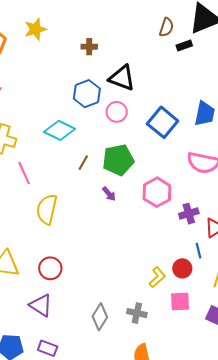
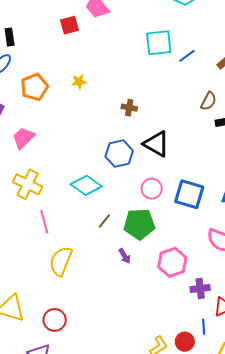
yellow star: (35, 29) -> (79, 82), size x0.7
pink circle: (117, 112) -> (152, 189), moved
blue square: (163, 122) -> (189, 194), turned -32

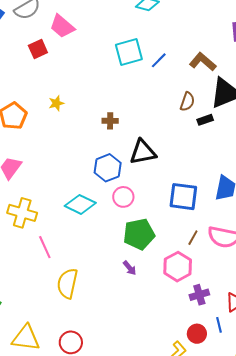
black triangle: (156, 144) -> (143, 152), turned -32
pink circle: (152, 189) -> (123, 197), moved
brown line: (104, 221) -> (193, 238), moved
purple cross: (200, 289) -> (199, 295), moved
red circle: (185, 342) -> (197, 334), moved

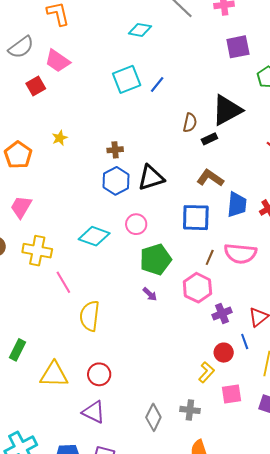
brown L-shape: (203, 62) -> (210, 178), moved
blue hexagon: (108, 168) -> (116, 181), moved

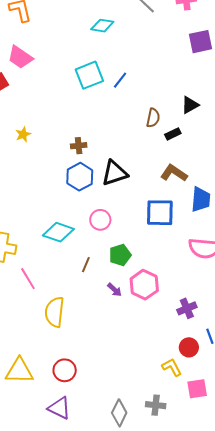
black triangle: (227, 110) -> (190, 105), size x0.6
brown line: (210, 257) -> (86, 265), moved
green pentagon: (156, 260) -> (120, 255), size x0.7
pink hexagon: (197, 288) -> (144, 285), moved
yellow L-shape: (206, 372) -> (172, 367), turned -70

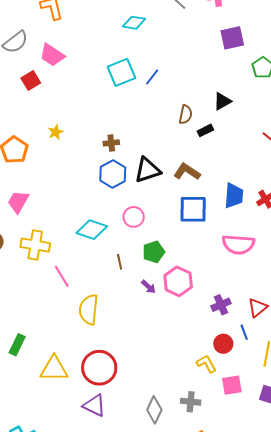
brown L-shape: (174, 173) -> (187, 172), moved
brown line: (86, 265) -> (120, 262), turned -35
red circle: (65, 370) -> (99, 368), size x1.5

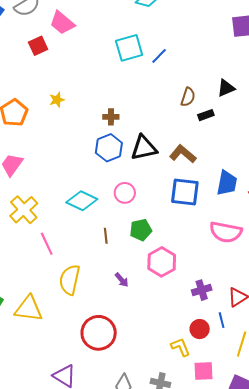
yellow cross: (35, 245) -> (24, 210), turned 32
purple arrow: (148, 287) -> (122, 280), moved
red circle: (99, 368) -> (99, 333), moved
yellow triangle: (54, 369) -> (29, 309), moved

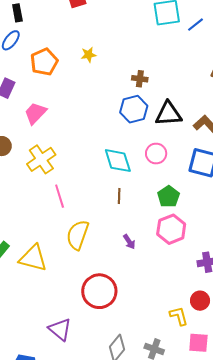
pink circle: (125, 193) -> (156, 154), moved
cyan diamond: (82, 201) -> (118, 161), moved, turned 40
green pentagon: (141, 230) -> (168, 197), moved, turned -30

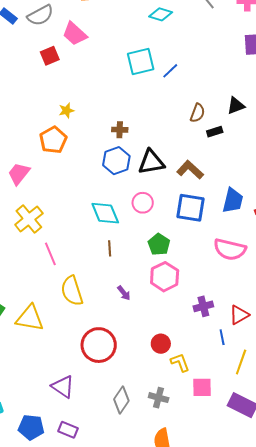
orange pentagon: (44, 62) -> (53, 140), moved
yellow semicircle: (78, 235) -> (72, 291), turned -32
red circle: (200, 301) -> (161, 344), moved

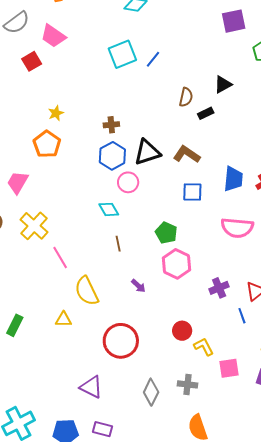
pink circle: (143, 203) -> (128, 182), moved
blue square: (190, 208) -> (192, 192), size x0.7
cyan diamond: (105, 213) -> (109, 209), size x0.7
yellow triangle: (30, 318) -> (63, 319), moved, size x0.6

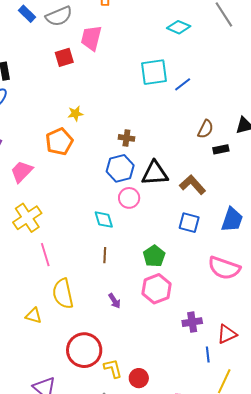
pink trapezoid: (53, 36) -> (91, 38), turned 56
red circle: (182, 331) -> (139, 378), moved
yellow L-shape: (204, 347) -> (113, 368), moved

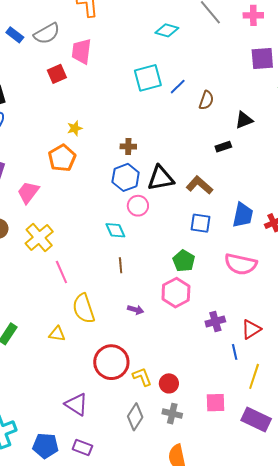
brown semicircle: (206, 129) -> (206, 100), moved
green pentagon: (154, 256) -> (184, 261), moved
purple arrow: (114, 301) -> (136, 310), turned -35

